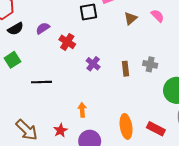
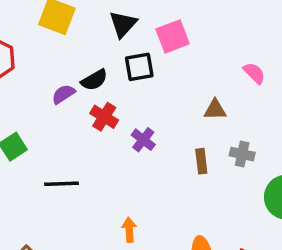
brown triangle: (131, 18) -> (215, 110), moved, turned 40
black semicircle: (16, 29) -> (94, 80), moved
purple cross: (93, 64) -> (143, 140), moved

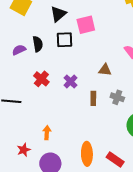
black semicircle: (94, 80) -> (38, 44), turned -77
red cross: (104, 117) -> (41, 79), moved
purple cross: (143, 140) -> (70, 82), moved

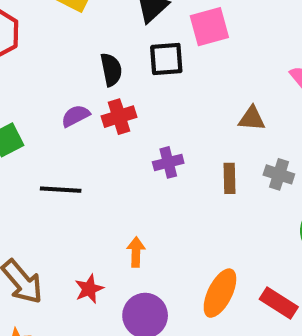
purple semicircle: (19, 50) -> (75, 116), moved
red cross: (41, 79) -> (119, 117), moved, turned 35
purple cross: (70, 82) -> (168, 162), moved, turned 32
orange ellipse: (87, 154) -> (220, 293), turned 30

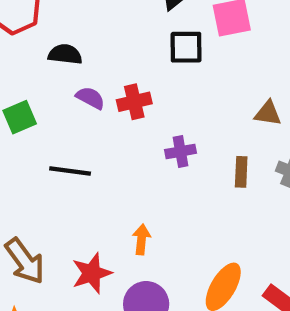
black semicircle: (111, 70) -> (65, 54), moved, turned -76
purple semicircle: (75, 116) -> (90, 98), turned 52
red star: (89, 289) -> (92, 273), size x1.4

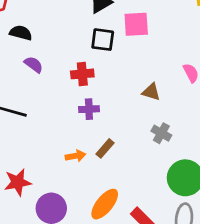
red cross: (134, 102) -> (82, 74), moved
brown rectangle: (241, 172) -> (105, 148), moved, turned 30
orange arrow: (141, 239) -> (75, 156), moved, turned 66

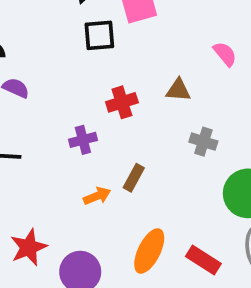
red cross: (82, 74) -> (122, 102), moved
purple cross: (89, 109) -> (83, 140), moved

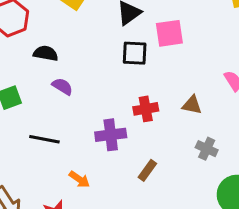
purple cross: (83, 140) -> (111, 135), size x1.4
orange arrow: (97, 196) -> (79, 179), moved, turned 50

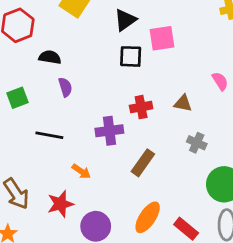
purple semicircle: (62, 86) -> (65, 87), turned 42
brown rectangle: (147, 170) -> (143, 163), size x1.4

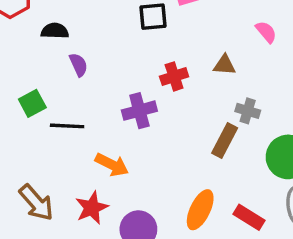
green square: (18, 98) -> (32, 103), moved
brown rectangle: (143, 163) -> (225, 140), moved
orange arrow: (81, 171) -> (112, 165), size x1.4

